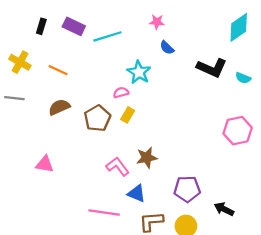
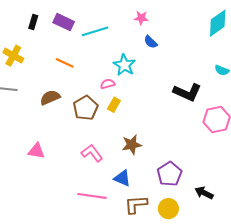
black L-shape: (212, 68) -> (187, 92), moved
orange line: (58, 70) -> (65, 63), moved
pink L-shape: (118, 167) -> (92, 153), moved
purple pentagon: (187, 189) -> (169, 174), turned -30

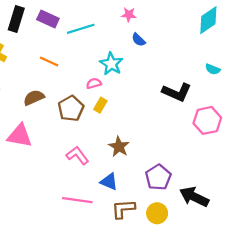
black rectangle: (33, 22) -> (16, 19), size x1.6
brown star: (132, 145) -> (119, 147), turned -30
pink triangle: (36, 151) -> (20, 136), moved, size x1.4
black arrow: (204, 193) -> (194, 197), size x1.5

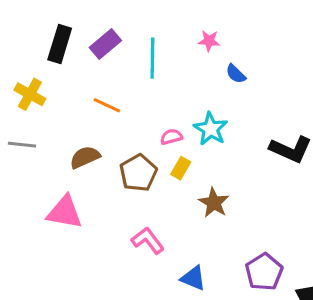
pink star: (129, 15) -> (209, 41), moved
purple rectangle: (48, 19) -> (105, 44), turned -65
cyan line: (81, 29) -> (152, 58), turned -72
cyan star: (111, 64) -> (211, 129), moved
brown star: (119, 147) -> (214, 203), moved

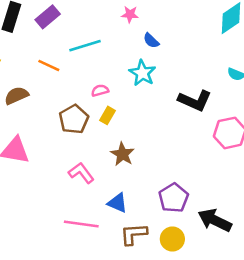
cyan line: (152, 58) -> (85, 46), moved, turned 72
cyan star: (211, 129) -> (142, 73), moved
brown semicircle: (85, 157) -> (16, 95), moved
brown star: (214, 203) -> (122, 154), moved

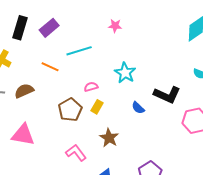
blue semicircle: (151, 41) -> (138, 108), moved

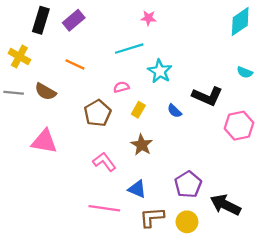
cyan line: (79, 51) -> (129, 49), moved
brown semicircle: (24, 91) -> (45, 92), turned -126
yellow rectangle: (97, 107) -> (138, 110), moved

